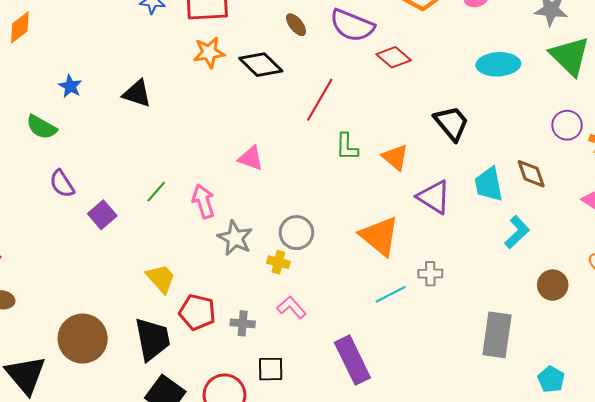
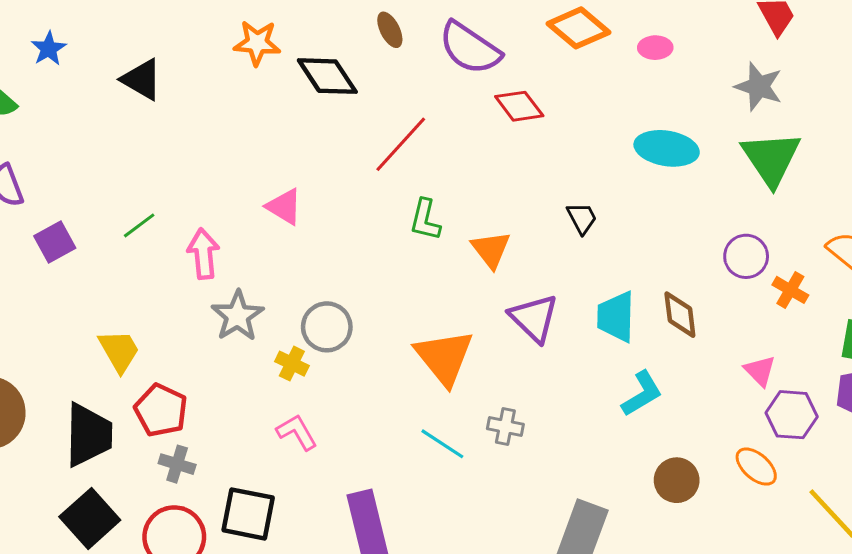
black trapezoid: (452, 123) -> (582, 218), size x0.6
cyan line: (391, 294) -> (442, 444), turned 48
gray cross: (243, 323) -> (177, 464), moved
black square: (271, 369) -> (248, 514), size x1.4

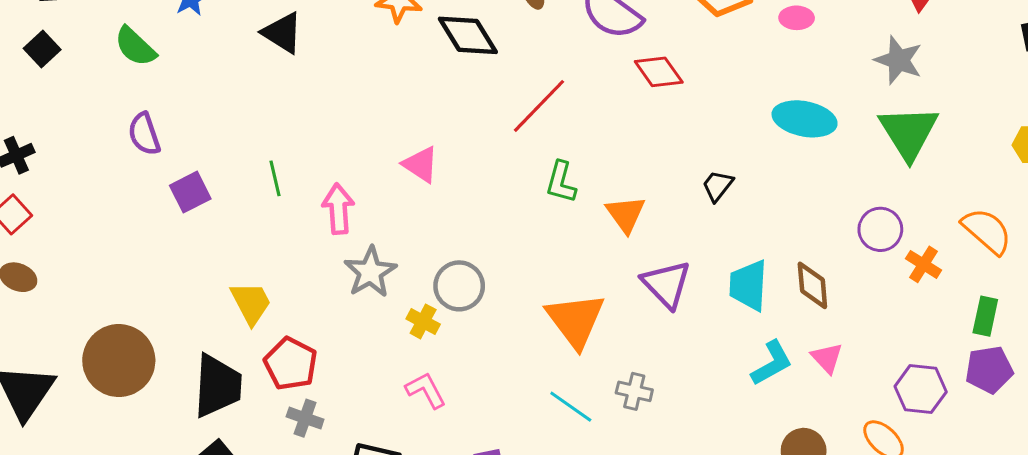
black trapezoid: (582, 218) -> (718, 186), turned -116
green line: (139, 225) -> (275, 178), turned -68
pink triangle: (760, 371) -> (827, 358), moved

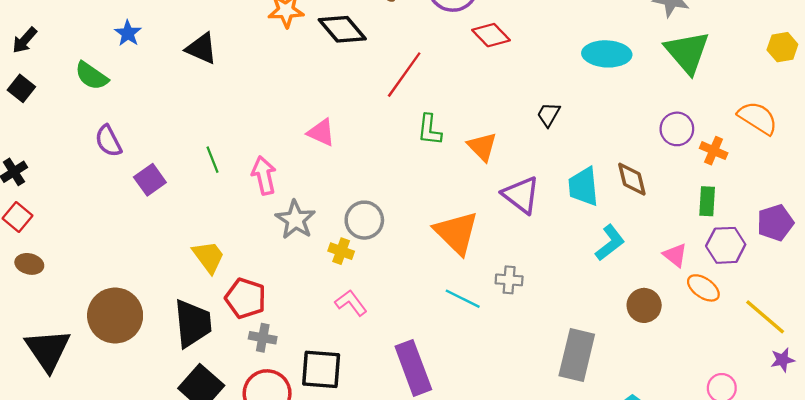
green rectangle: (985, 316) -> (707, 201), moved
pink triangle: (827, 358) -> (675, 255), moved

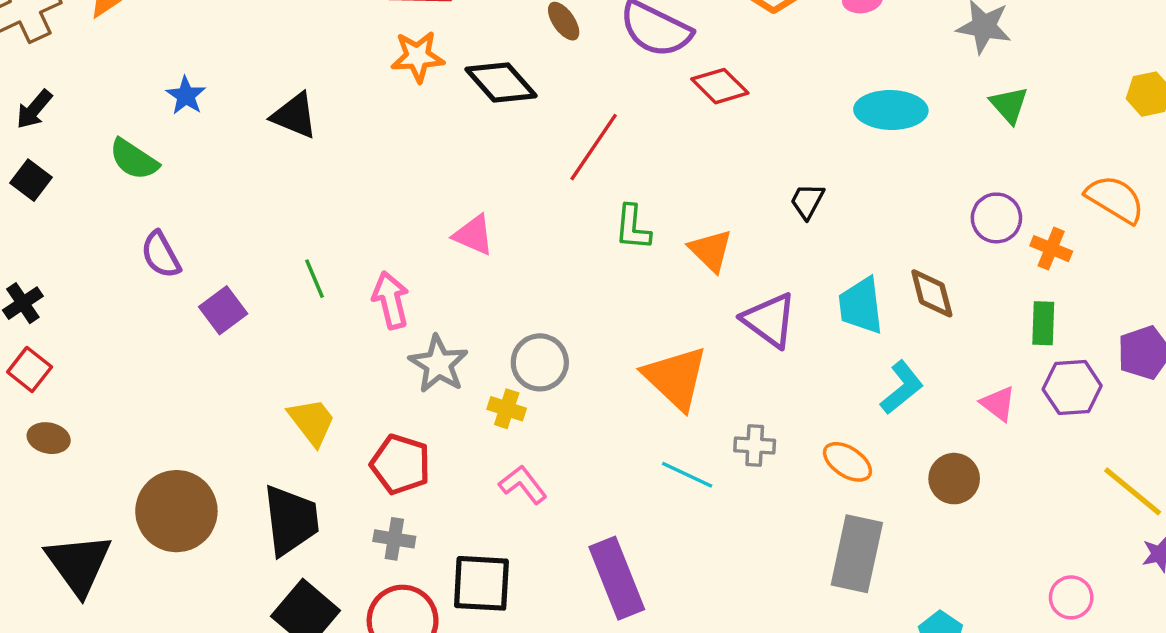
green triangle: (687, 52) -> (1009, 105), size x0.6
orange ellipse: (703, 288) -> (847, 462), moved
red pentagon: (246, 298) -> (400, 464), moved

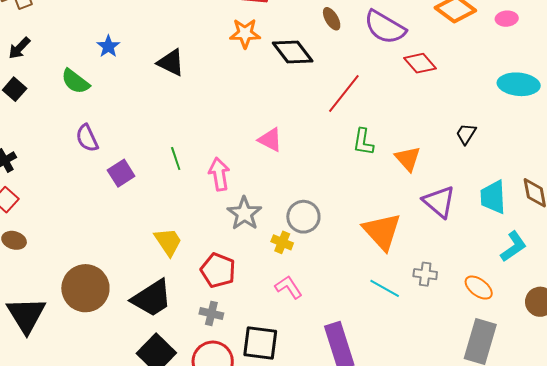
black trapezoid: (291, 520) -> (152, 298), turned 60

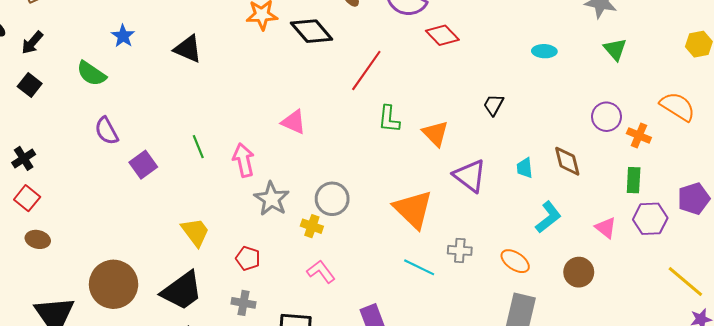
cyan ellipse: (519, 84) -> (544, 51), size x0.6
cyan trapezoid: (493, 197) -> (525, 168), size x0.6
red pentagon: (218, 270) -> (248, 258), size x0.7

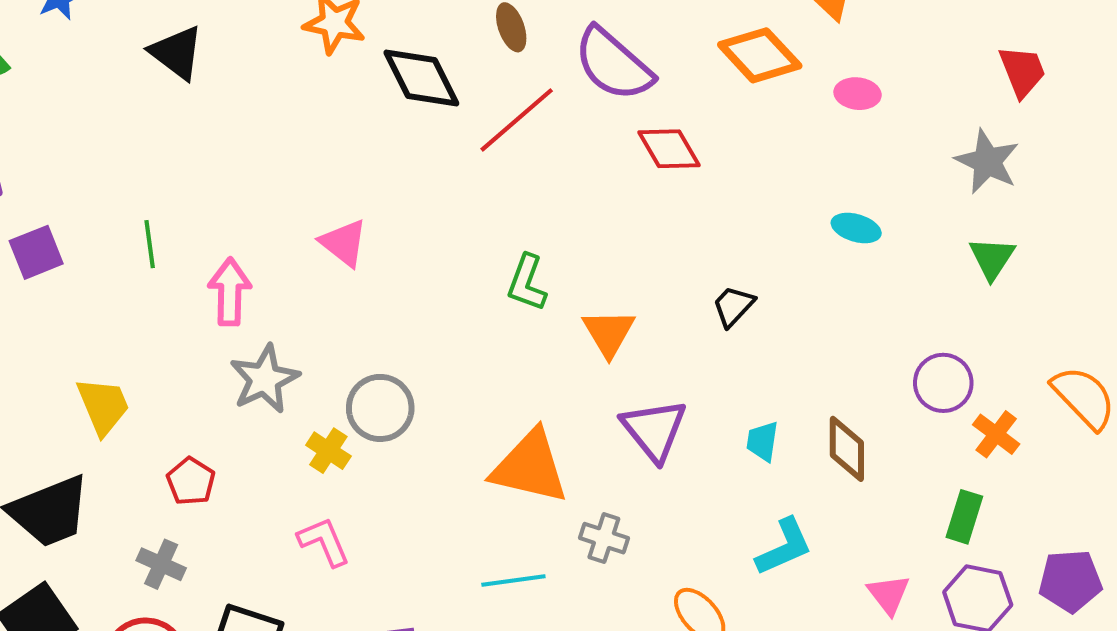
red line: (366, 71) -> (517, 120), moved
orange triangle: (413, 209) -> (530, 467), turned -45
gray cross: (460, 250) -> (604, 538), moved
cyan line: (419, 267) -> (513, 581), turned -48

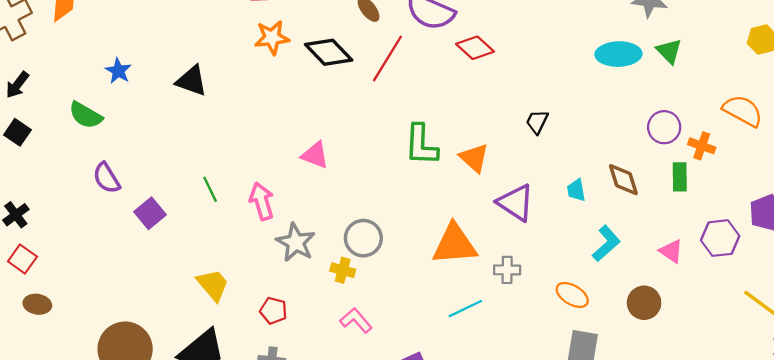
cyan ellipse: (856, 228) -> (618, 54), moved, size x1.6
green L-shape: (527, 283) -> (421, 145), size x1.4
green rectangle: (964, 517) -> (680, 177), moved

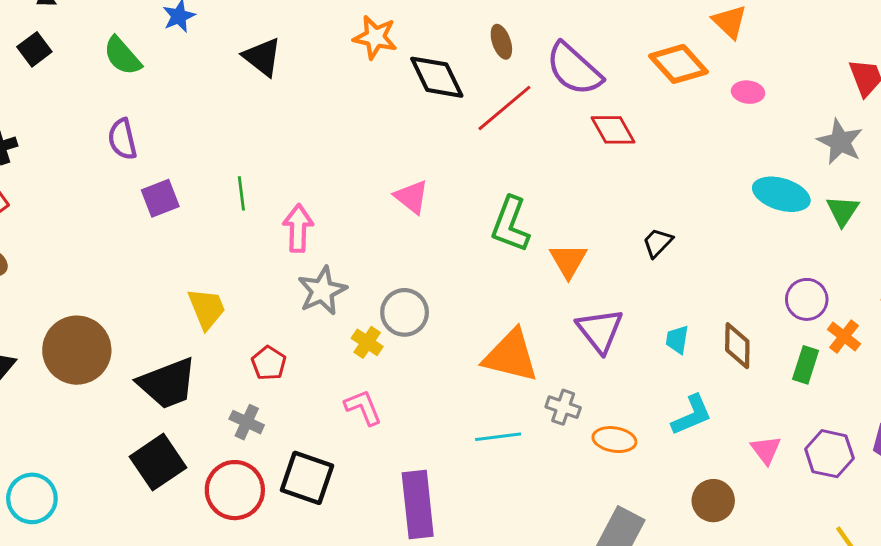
pink triangle: (315, 155) -> (412, 197), moved
orange ellipse: (572, 295) -> (614, 440), moved, turned -40

